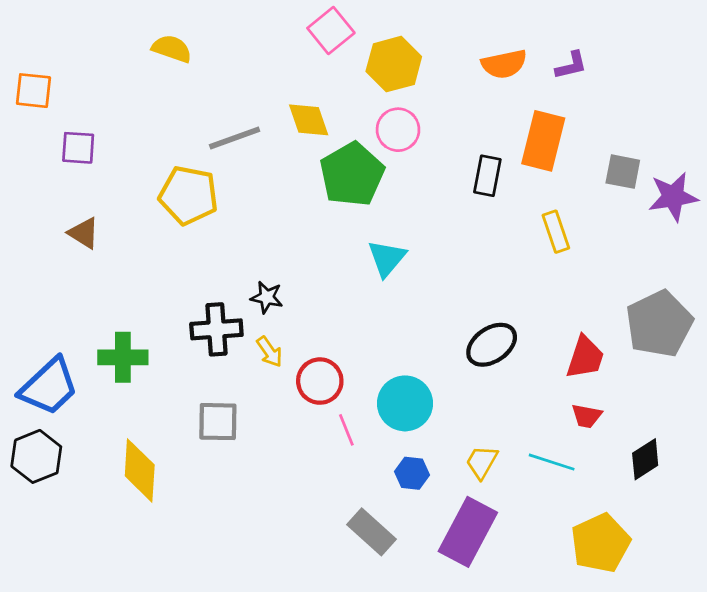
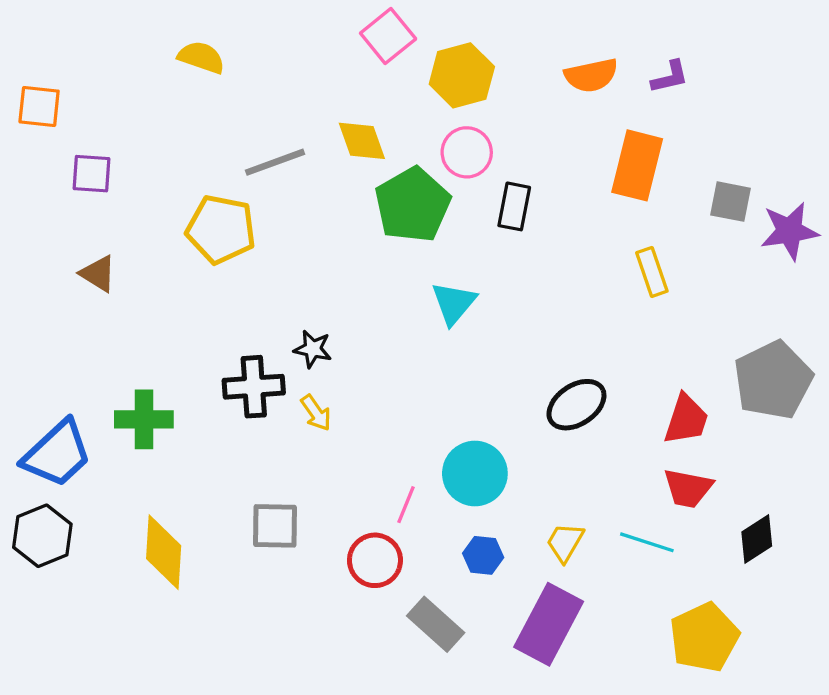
black rectangle: (487, 176) -> (514, 206), moved
red circle: (320, 381) -> (375, 560), moved
red trapezoid: (587, 416) -> (688, 488), size x1.4
gray square: (218, 422) -> (275, 526), moved
pink line: (346, 430) -> (406, 505), turned 44

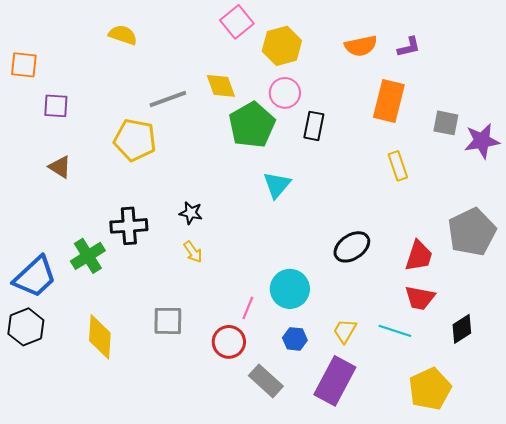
black cross: (254, 387) -> (129, 226), moved
green cross: (144, 419) -> (88, 256), turned -32

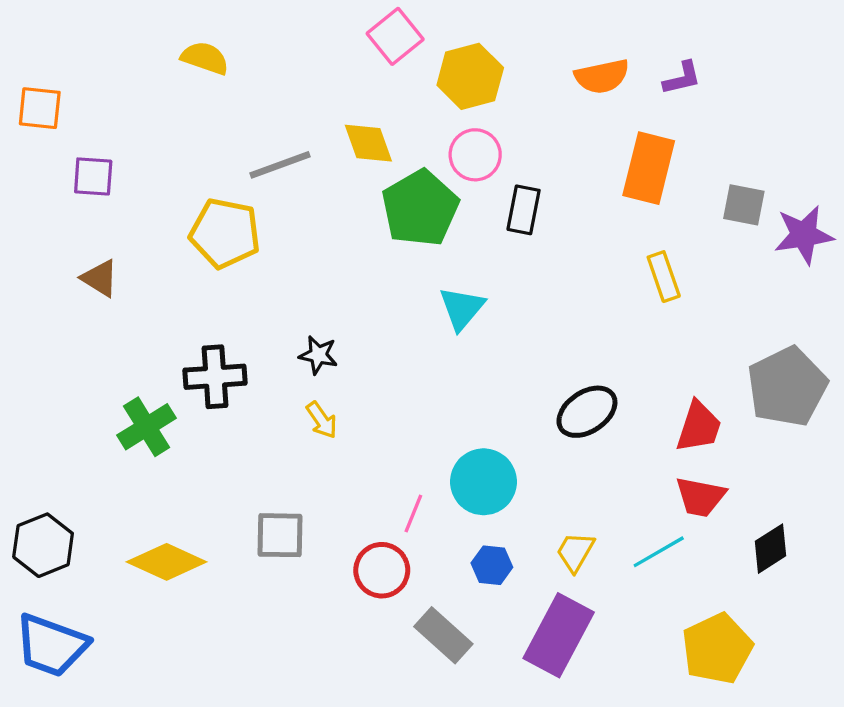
blue trapezoid: (35, 277) -> (51, 645), moved, turned 63
cyan line: (395, 331) -> (659, 552), turned -48
yellow diamond: (100, 337) -> (167, 562), turned -69

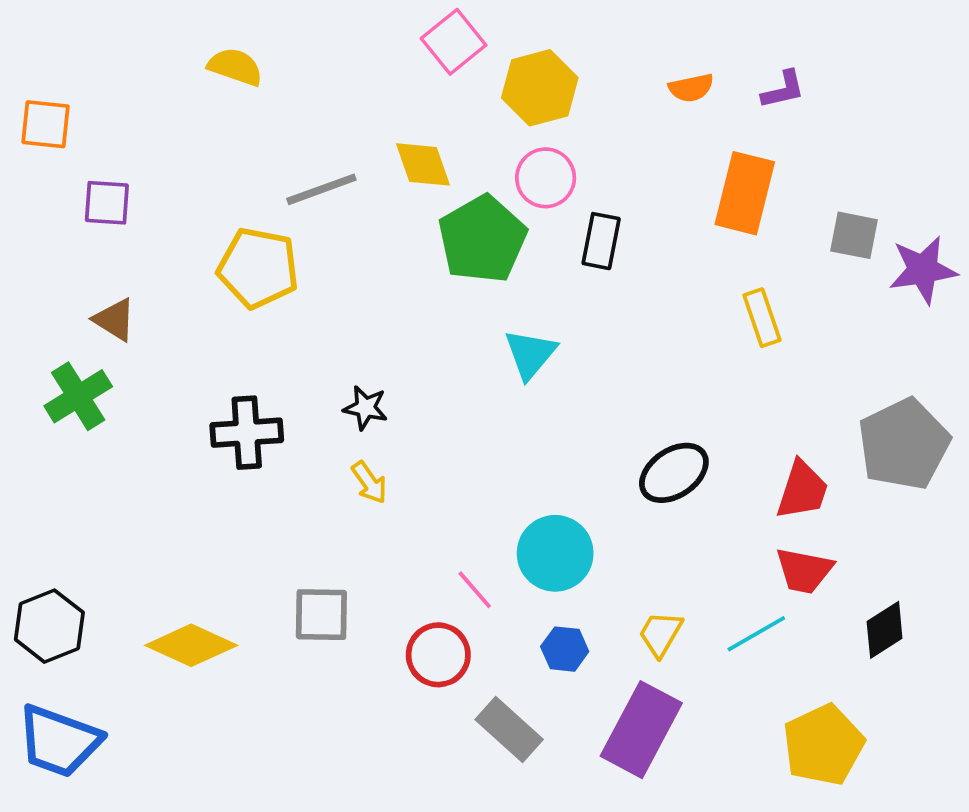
orange semicircle: (602, 76) -> (691, 88), size x0.7
green cross: (147, 427) -> (78, 396), moved
pink line: (413, 513) -> (475, 590), turned -63

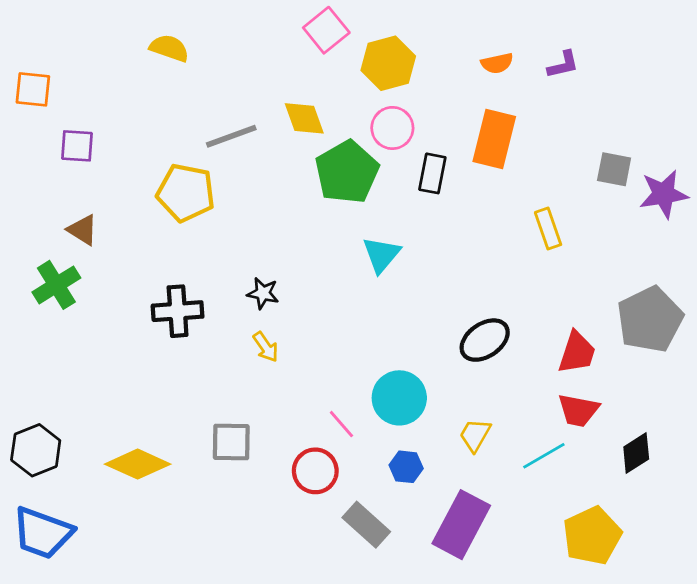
orange rectangle: (745, 193) -> (494, 139), moved
yellow trapezoid: (660, 634) -> (475, 435), moved

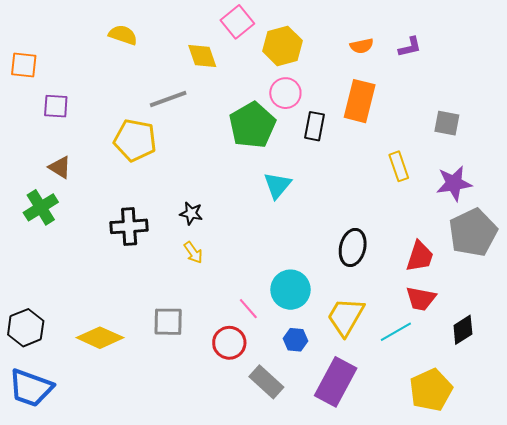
yellow diamond: (304, 118) -> (202, 56), moved
purple star: (664, 194) -> (454, 183), moved
black ellipse: (485, 340) -> (353, 247), turned -42
yellow trapezoid: (475, 435) -> (346, 317), size x1.6

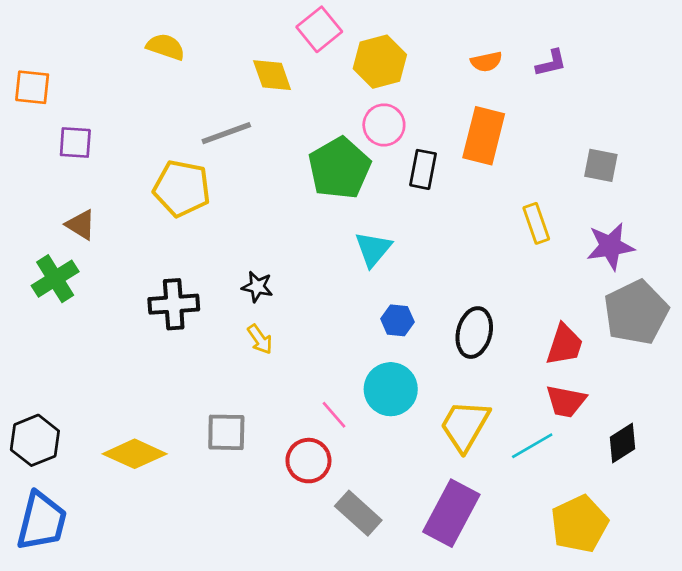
blue hexagon: (295, 340) -> (397, 320), moved
blue trapezoid: (31, 388) -> (42, 521), turned -96

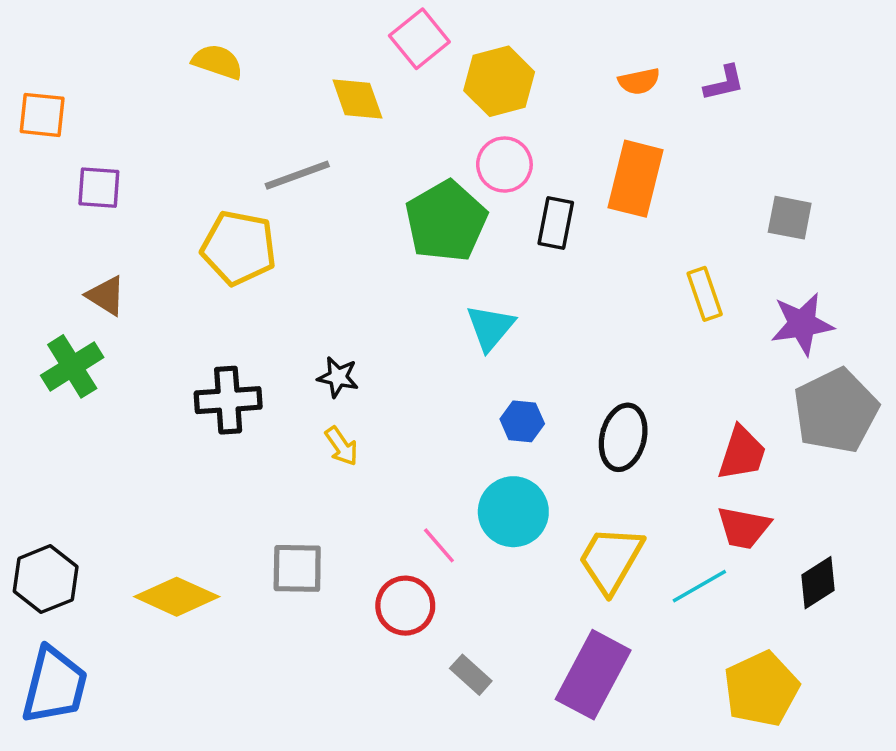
gray rectangle: (358, 513) -> (471, 675), size x0.7

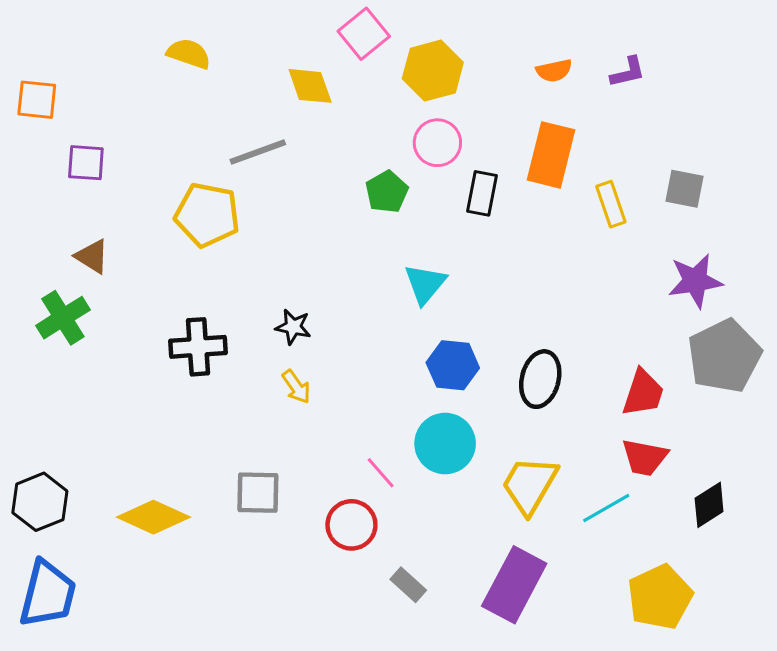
green pentagon: (446, 221) -> (387, 192), size x0.6
yellow rectangle: (705, 294) -> (611, 204), moved
blue hexagon: (522, 421) -> (453, 365), size x1.4

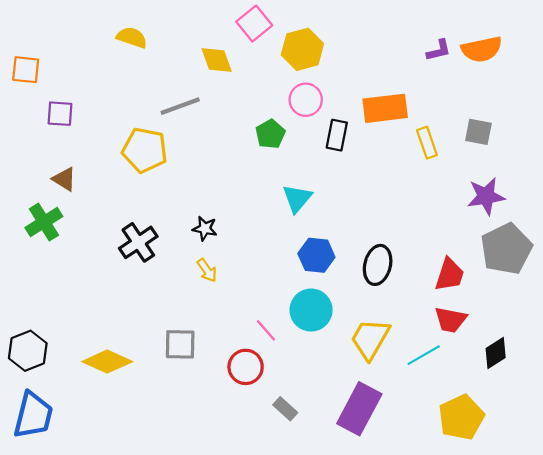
orange semicircle: (554, 71) -> (482, 49), moved, size x1.6
orange rectangle: (551, 155) -> (385, 108), turned 69
black cross: (198, 347) -> (138, 242), turned -30

